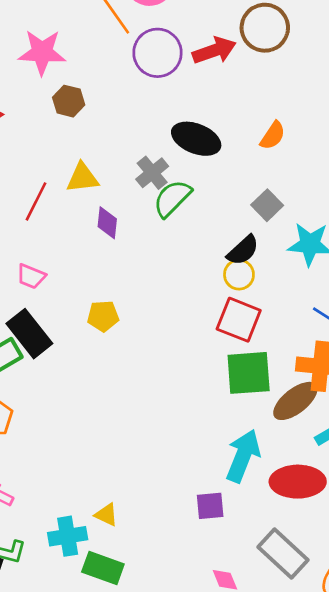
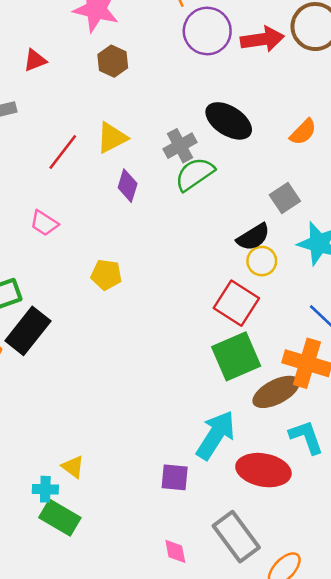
yellow triangle: (82, 178) -> (112, 138), turned -32
yellow circle: (239, 275) -> (262, 261), moved
black rectangle: (29, 334) -> (28, 331), moved, turned 66
green square: (249, 373) -> (236, 356), turned -30
cyan cross: (68, 536) -> (45, 489), moved, size x0.7

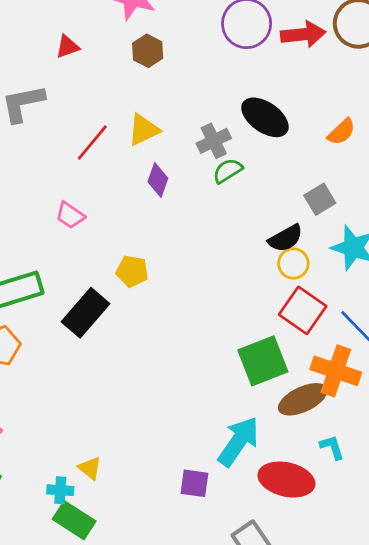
green semicircle: (195, 174) -> (228, 171), size x0.7
red square: (236, 303) -> (303, 310), moved
black rectangle: (28, 331) -> (85, 313), moved
cyan L-shape: (306, 437) -> (332, 447), size x0.7

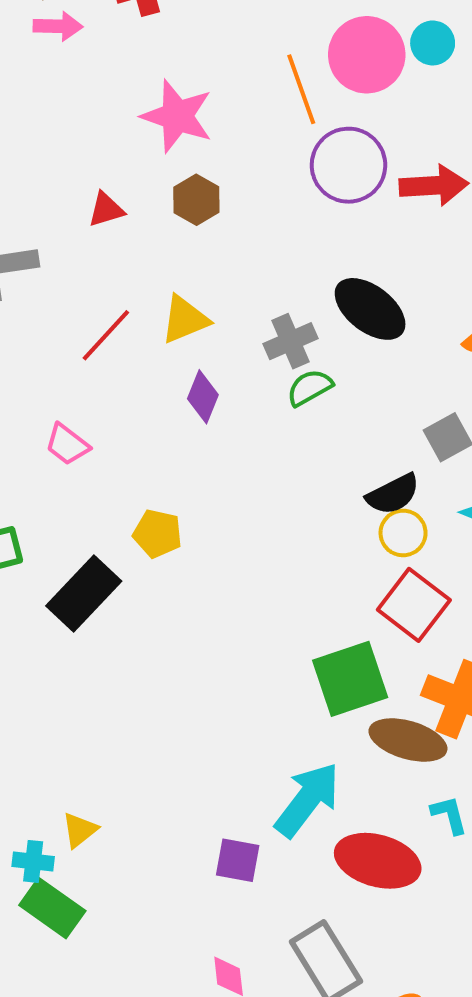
red triangle: (67, 47) -> (106, 210), moved
brown ellipse: (303, 399) -> (408, 740), turned 39
yellow triangle: (90, 468) -> (80, 830), turned 40

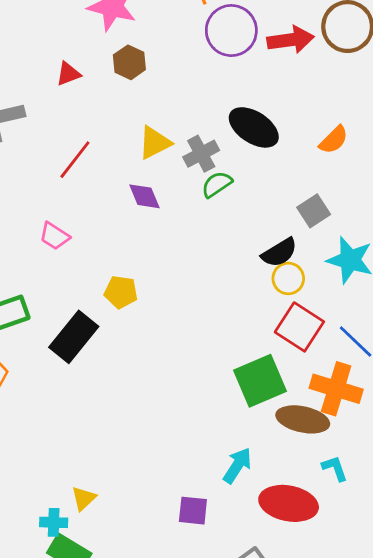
yellow triangle: (185, 320) -> (155, 143), moved
purple diamond: (203, 397) -> (144, 196), turned -40
cyan arrow: (307, 800) -> (237, 465), size x0.7

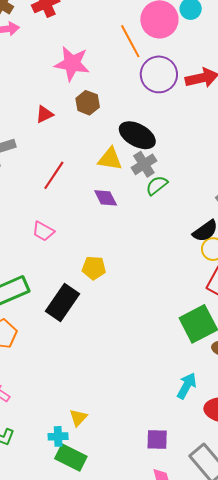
black ellipse: (254, 127) -> (137, 135), moved
yellow triangle: (155, 143) -> (110, 159), turned 40
purple square: (193, 511) -> (157, 439), moved

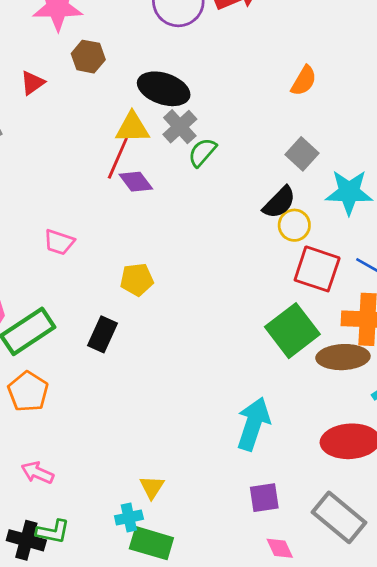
red line: (54, 175) -> (118, 158), moved
black rectangle: (63, 302) -> (102, 334), size x0.7
cyan arrow: (187, 386) -> (253, 424), moved, size x1.4

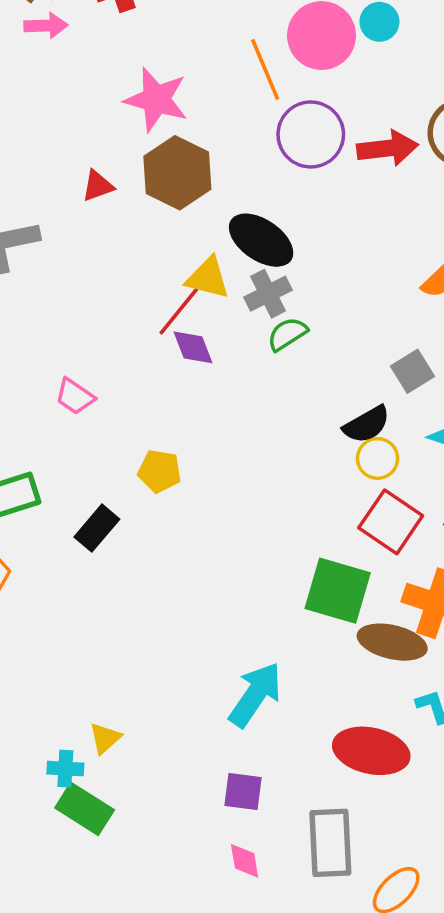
brown hexagon: (88, 57) -> (177, 173), size x1.6
green square: (292, 331) -> (338, 591), turned 38
gray rectangle: (339, 517) -> (330, 843), turned 32

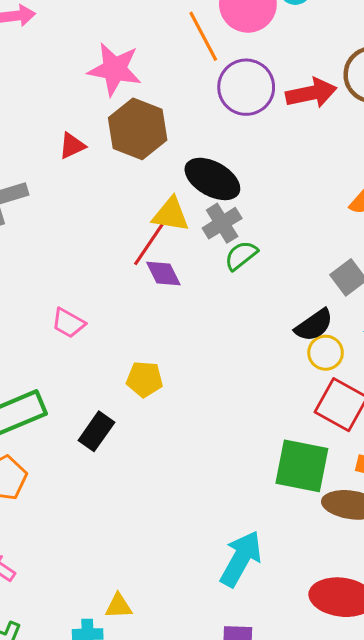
yellow triangle: (105, 738) -> (119, 606), turned 44

